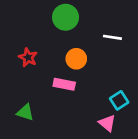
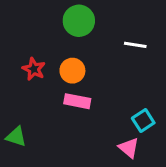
orange circle: (76, 59) -> (72, 71), moved
green triangle: (25, 112) -> (16, 137), moved

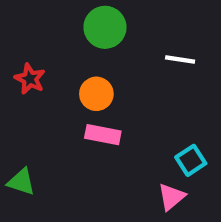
red star: (34, 69) -> (30, 79), moved
pink triangle: (129, 148) -> (171, 197), turned 40

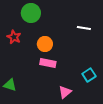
green circle: (105, 27) -> (31, 13), moved
pink triangle: (171, 197) -> (65, 92), moved

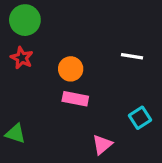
green circle: (31, 13) -> (25, 20), moved
white line: (84, 28) -> (132, 56), moved

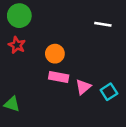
white line: (132, 56) -> (103, 24), moved
pink triangle: (102, 145) -> (83, 87), moved

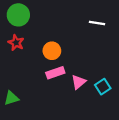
pink rectangle: (59, 77) -> (55, 73), turned -30
green triangle: (12, 104) -> (11, 98), turned -35

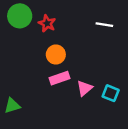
red star: (16, 43) -> (47, 23), moved
cyan square: (103, 87) -> (111, 93), turned -35

